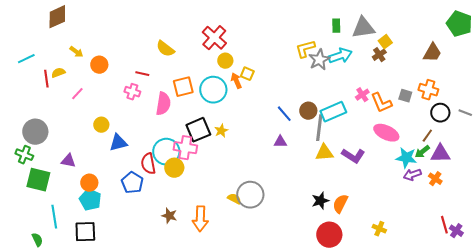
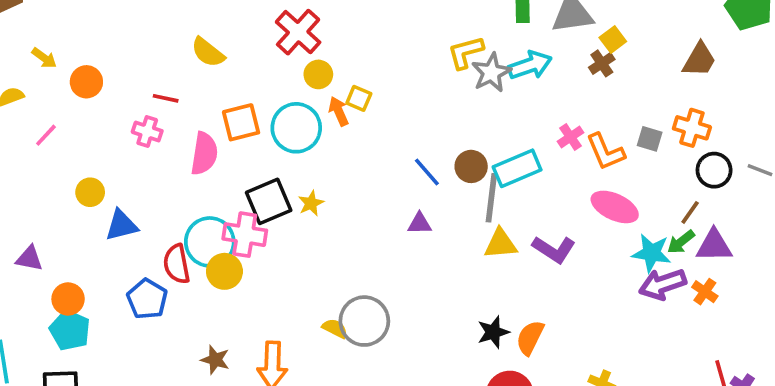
purple arrow: (412, 175) -> (663, 284), size x1.4

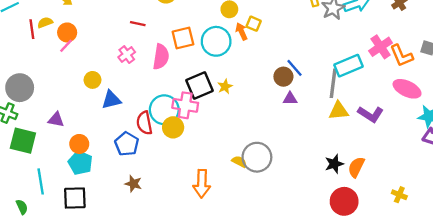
orange circle: (86, 82) -> (67, 32), moved
pink cross: (147, 131) -> (127, 55), moved, turned 35
pink cross: (570, 137) -> (381, 47), size x1.5
brown circle: (471, 166) -> (283, 77), moved
brown star: (215, 360) -> (133, 184), moved

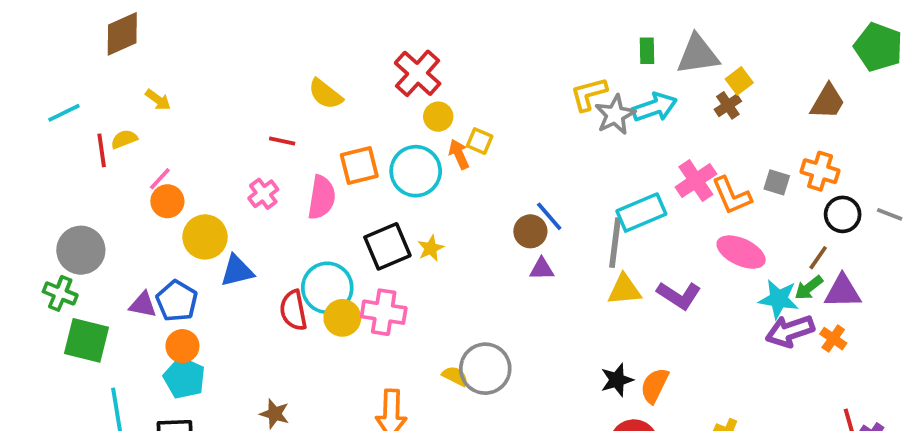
orange circle: (67, 32) -> (167, 201), moved
yellow circle: (92, 80) -> (205, 237), size x1.5
pink cross: (185, 105) -> (384, 312), moved
blue pentagon: (127, 144) -> (177, 301), moved

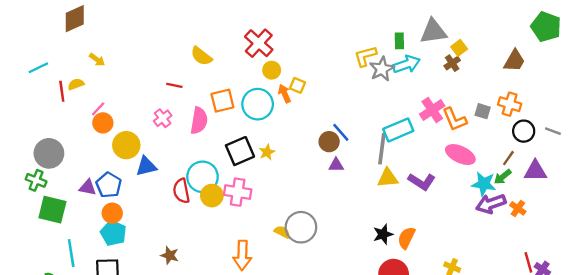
green rectangle: (647, 51) -> (399, 41), moved
purple triangle: (843, 292) -> (535, 171), moved

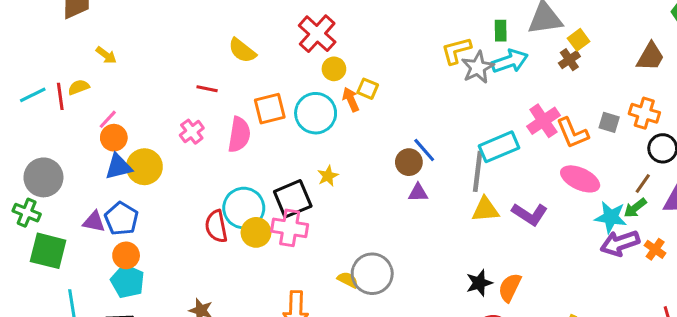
cyan line: (38, 68) -> (33, 95), moved
black square: (240, 151) -> (293, 199), moved
blue triangle: (146, 166) -> (118, 167), moved

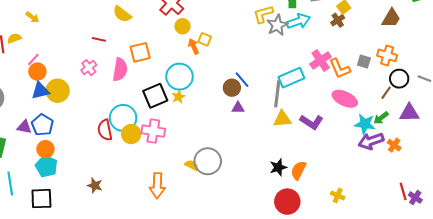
cyan circle: (316, 113) -> (179, 77), moved
brown line: (643, 184) -> (386, 93), moved
black square: (293, 199) -> (155, 96), moved

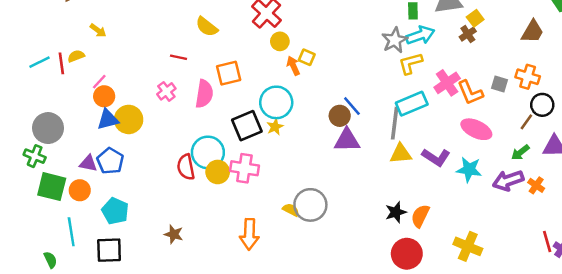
yellow L-shape: (263, 14) -> (410, 63), moved
purple triangle: (238, 108) -> (347, 140), size x1.6
cyan star: (365, 124) -> (469, 170), moved
orange circle: (45, 149) -> (80, 190), moved
yellow cross: (338, 196) -> (468, 246), size x1.6

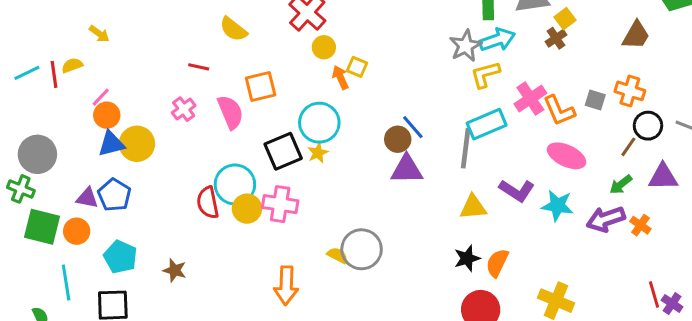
pink semicircle: (204, 94) -> (230, 112), turned -32
yellow triangle: (401, 154) -> (473, 207), moved
brown star: (174, 234) -> (175, 270), moved

